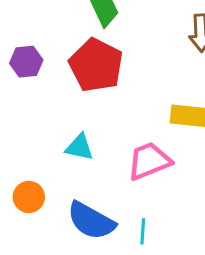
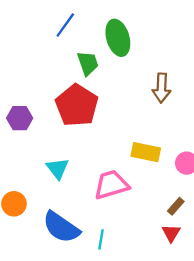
purple hexagon: (26, 62) -> (20, 118), moved
cyan triangle: (79, 147) -> (58, 168), turned 35

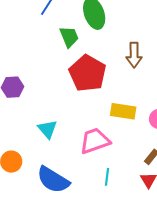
red pentagon: (77, 105) -> (88, 73), moved
cyan line: (101, 239) -> (107, 177), moved

